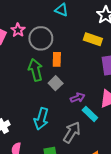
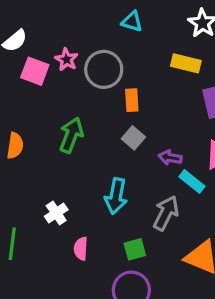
green arrow: (35, 70) -> (71, 135), moved, turned 40
purple arrow: (78, 98) -> (170, 158), turned -144

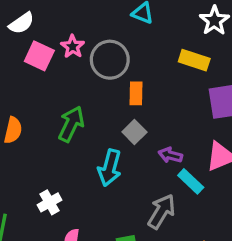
cyan arrow: (116, 196) -> (110, 168), moved

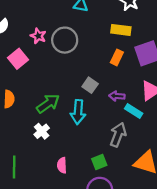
pink square: (39, 56) -> (18, 59), moved, turned 36
orange rectangle: (136, 93) -> (117, 57), moved, turned 35
green arrow: (71, 124) -> (48, 104), moved, turned 40
white cross: (50, 202) -> (42, 131), moved

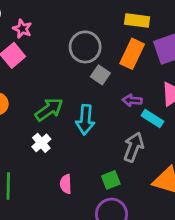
pink star: (38, 36) -> (22, 29), moved
gray circle: (65, 40) -> (85, 47), moved
orange rectangle: (117, 57) -> (132, 54), size x1.5
gray square: (90, 85) -> (100, 75), moved

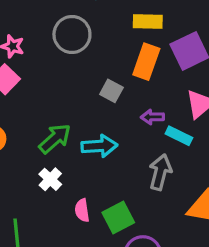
gray circle: (85, 47) -> (72, 34), moved
cyan arrow: (85, 120) -> (99, 146), turned -92
green square: (111, 180) -> (118, 217), moved, size x1.4
pink semicircle: (66, 184) -> (82, 210), moved

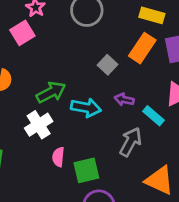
purple arrow: (152, 117) -> (124, 100), moved
white cross: (50, 179) -> (39, 125), size x1.4

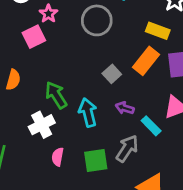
green arrow: (51, 92) -> (56, 95), turned -100
cyan arrow: (86, 108) -> (88, 112), turned -120
green square: (86, 170) -> (96, 161), moved

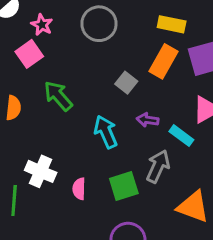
green arrow: (56, 95) -> (58, 96), moved
white cross: (42, 125) -> (41, 171), moved, turned -30

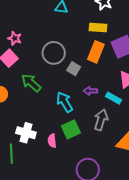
gray circle: (99, 24) -> (54, 53), moved
green square: (124, 186) -> (71, 129), moved

